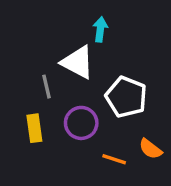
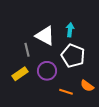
cyan arrow: (100, 29) -> (70, 30), moved
yellow rectangle: (34, 128) -> (20, 74), turned 63

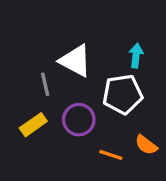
cyan arrow: (70, 30) -> (136, 56), moved
white pentagon: (73, 56) -> (123, 94), turned -30

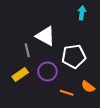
cyan arrow: (136, 56) -> (82, 13), moved

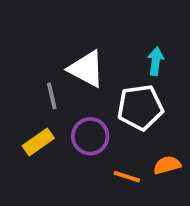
cyan arrow: (82, 13) -> (156, 61), moved
orange semicircle: (88, 87) -> (167, 165), turned 128

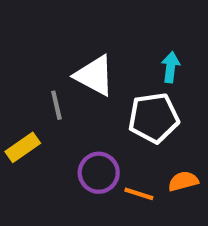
purple circle: (90, 136) -> (99, 173), moved
yellow rectangle: (38, 142) -> (23, 147), moved

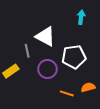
cyan arrow: (171, 67) -> (81, 17), moved
purple circle: (99, 173) -> (47, 69), moved

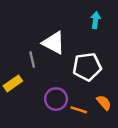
purple circle: (47, 69) -> (56, 99), moved
orange semicircle: (88, 87) -> (104, 103), turned 64

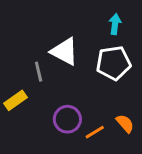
white pentagon: (87, 67) -> (114, 63), moved
orange line: (79, 110) -> (95, 132), turned -49

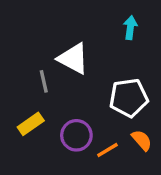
white pentagon: (114, 63) -> (129, 98), moved
yellow rectangle: (16, 100) -> (31, 124), moved

